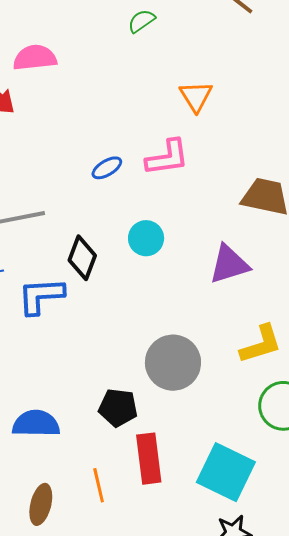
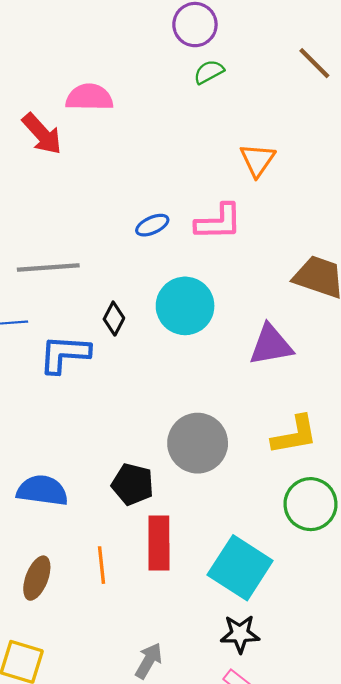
cyan circle: (146, 238) -> (185, 306), size x1.5
black diamond: (82, 258) -> (114, 319), size x0.7

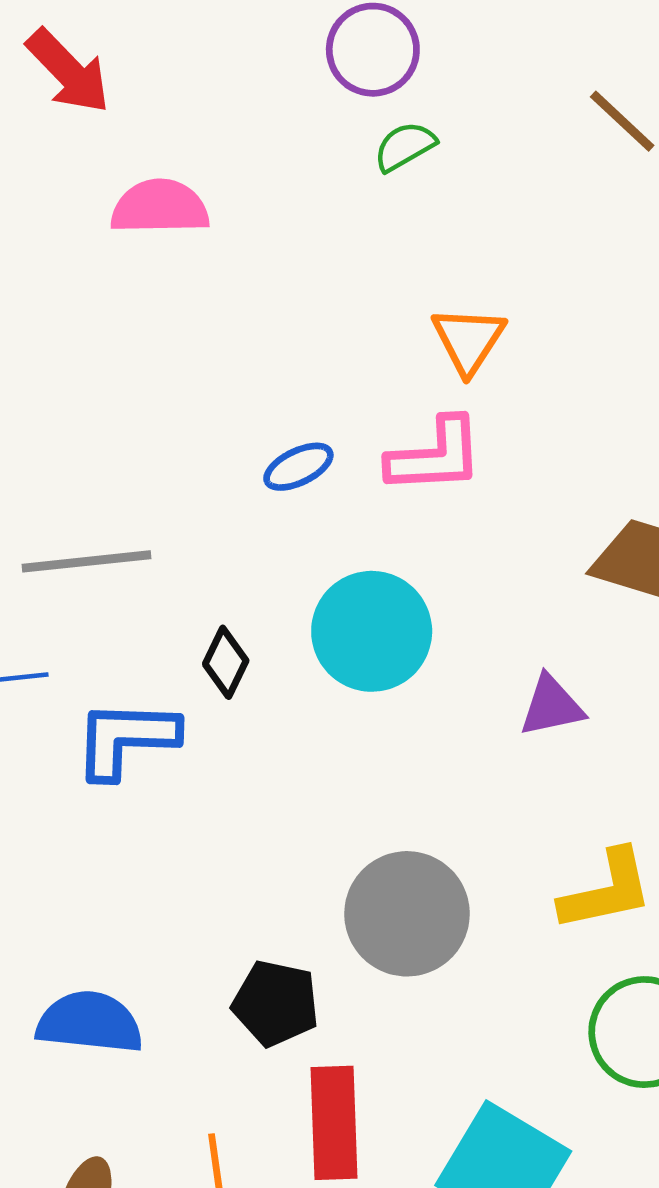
red arrow: (42, 134) -> (68, 71), moved
orange triangle: (257, 160) -> (468, 340), moved
purple triangle: (271, 345) -> (552, 706), size x0.7

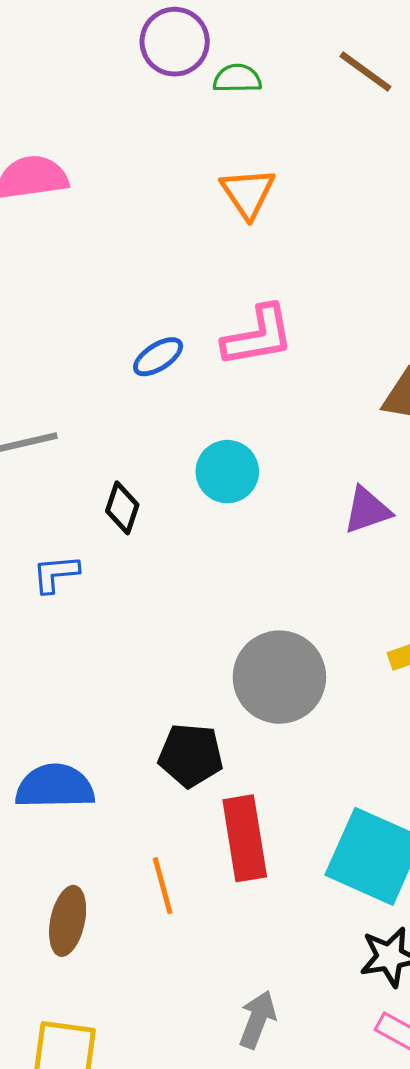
green semicircle: (405, 146) -> (237, 79), moved, turned 36
orange triangle: (468, 340) -> (248, 193), moved
cyan circle: (372, 631) -> (227, 472), size x0.7
blue L-shape: (126, 739) -> (56, 574), size x0.6

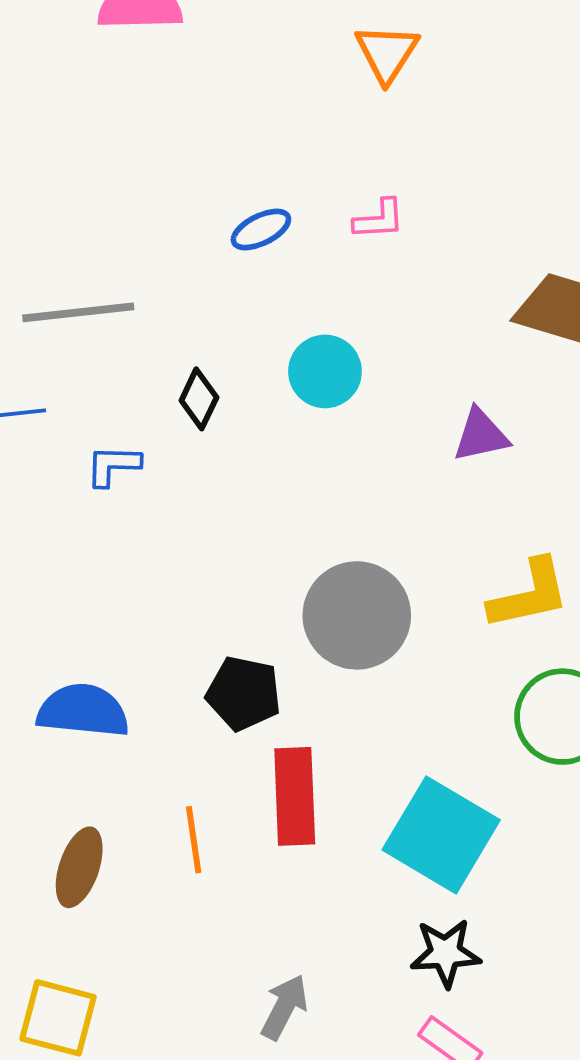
pink L-shape: (258, 336) -> (379, 219), size x0.6

